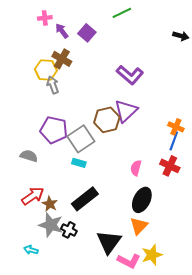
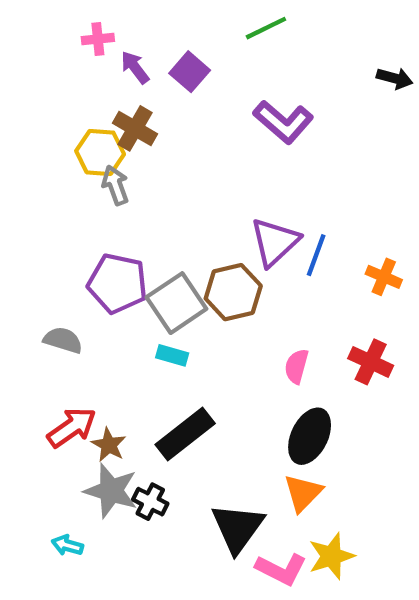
purple L-shape: (130, 75) -> (283, 122), moved
brown hexagon: (107, 120) -> (233, 292), moved
blue line: (174, 141) -> (316, 255), moved

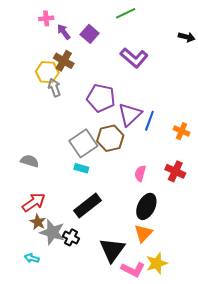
purple pentagon: (118, 283) -> (101, 98), moved
brown star: (109, 445) -> (38, 222), moved

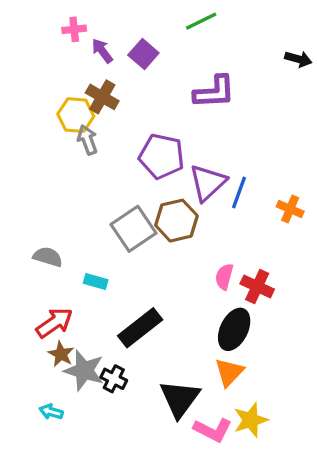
purple L-shape: (134, 58) -> (214, 92), turned -44
cyan rectangle: (81, 168) -> (96, 282), moved
red cross: (175, 171) -> (257, 286), moved

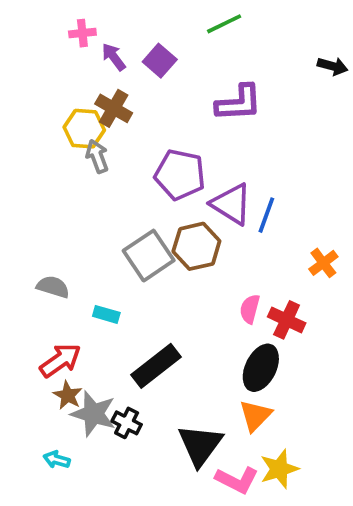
purple triangle: (208, 183) -> (231, 204), turned -45
orange cross: (290, 209) -> (323, 263), moved, turned 30

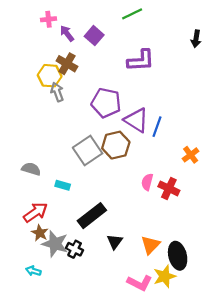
black arrow: (333, 66) -> (196, 39), turned 84
black ellipse: (261, 368) -> (178, 256), moved, turned -40
black triangle: (200, 445) -> (115, 242), moved, size x0.6

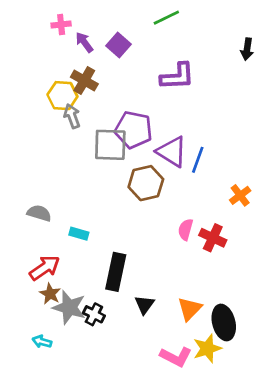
gray square: (88, 151) -> (110, 145), moved, turned 36
black rectangle: (92, 216) -> (116, 272), turned -40

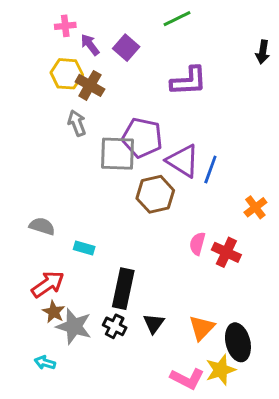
yellow hexagon: (62, 96) -> (67, 74), moved
black cross: (94, 314) -> (115, 326), moved

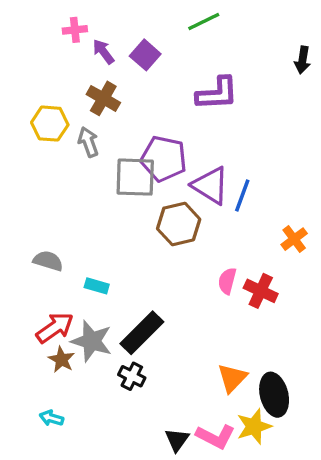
yellow hexagon: (67, 74) -> (50, 124), moved
black rectangle: (123, 289) -> (142, 333), turned 33
black triangle: (154, 323) -> (177, 440), moved
gray star: (74, 326) -> (92, 341), moved

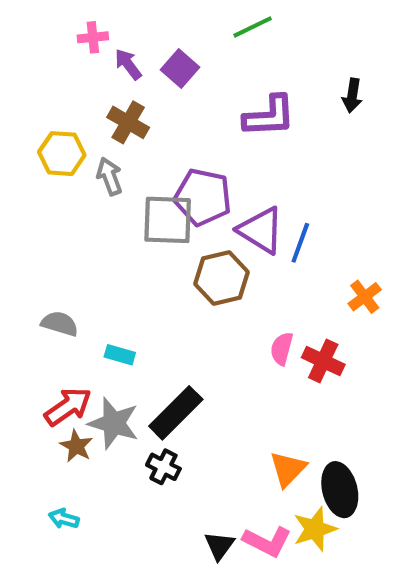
black arrow: (303, 60) -> (352, 95), moved

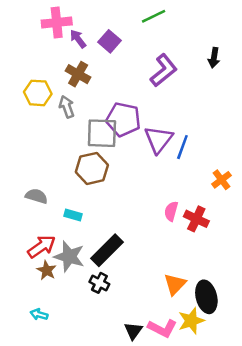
pink cross: (93, 37) -> (57, 22), size x1.6
purple L-shape: (269, 116) -> (164, 70), turned -36
purple triangle: (261, 230) -> (159, 140), turned 36
brown hexagon: (222, 278) -> (92, 168), moved

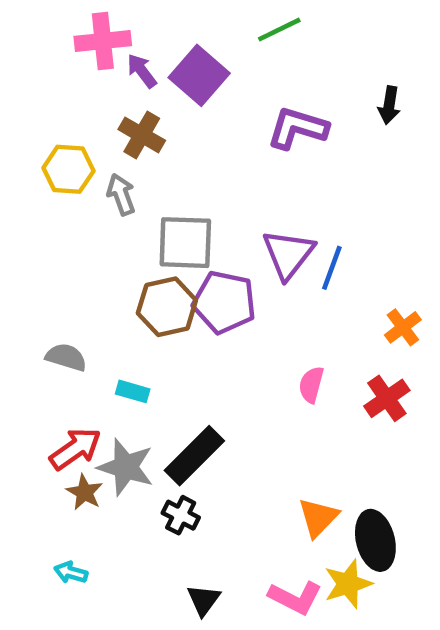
purple square: (109, 41) -> (199, 75), size x1.4
purple L-shape: (164, 70) -> (298, 128), turned -124
purple pentagon: (123, 119) -> (224, 302), moved
red cross: (196, 219) -> (387, 398), moved, turned 30
black triangle: (133, 331) -> (204, 600), moved

